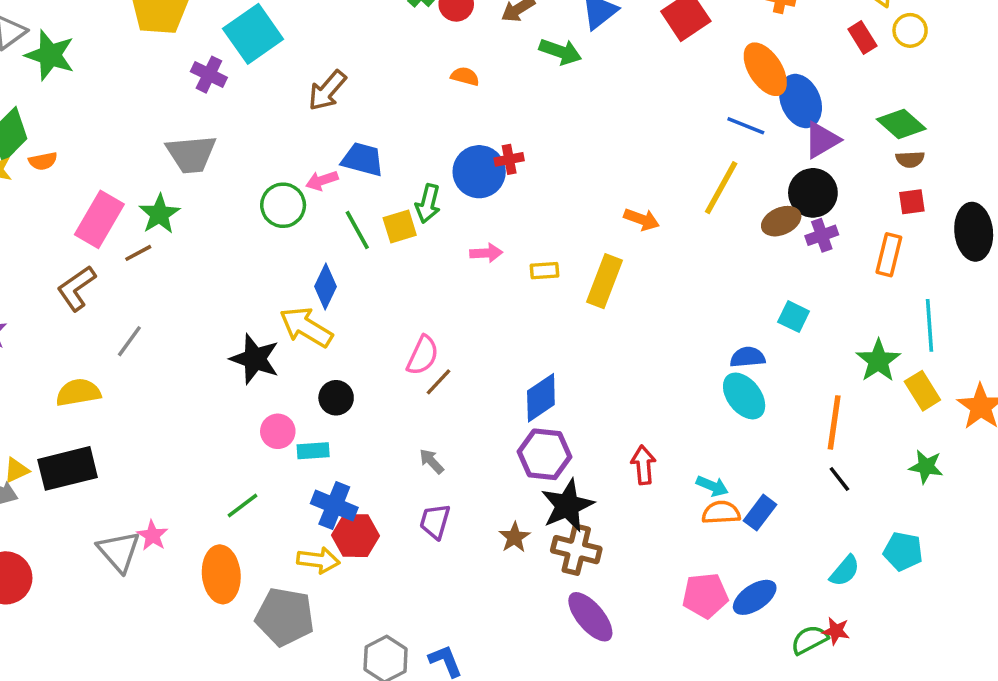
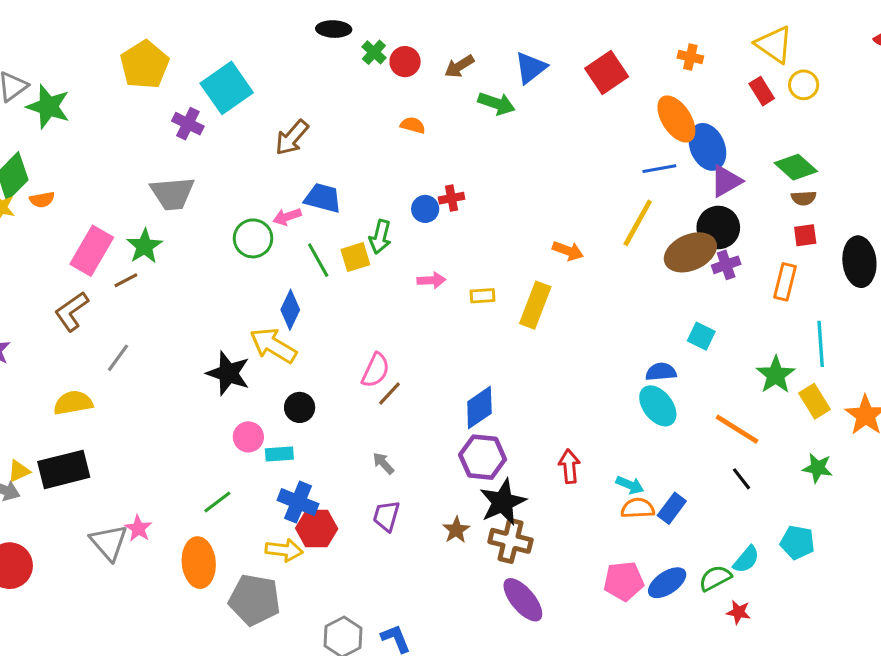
blue line: (746, 126) -> (659, 169), turned -32
blue circle: (479, 172) -> (425, 209), size x0.6
brown ellipse: (781, 221) -> (690, 252), size x1.5
orange line: (834, 422) -> (737, 429), turned -66
green semicircle: (809, 640) -> (715, 578), moved

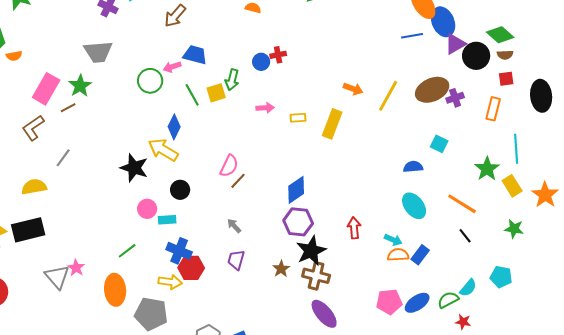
yellow line: (638, 223) -> (388, 96), moved
black circle: (718, 228) -> (476, 56), moved
cyan ellipse: (658, 406) -> (414, 206), moved

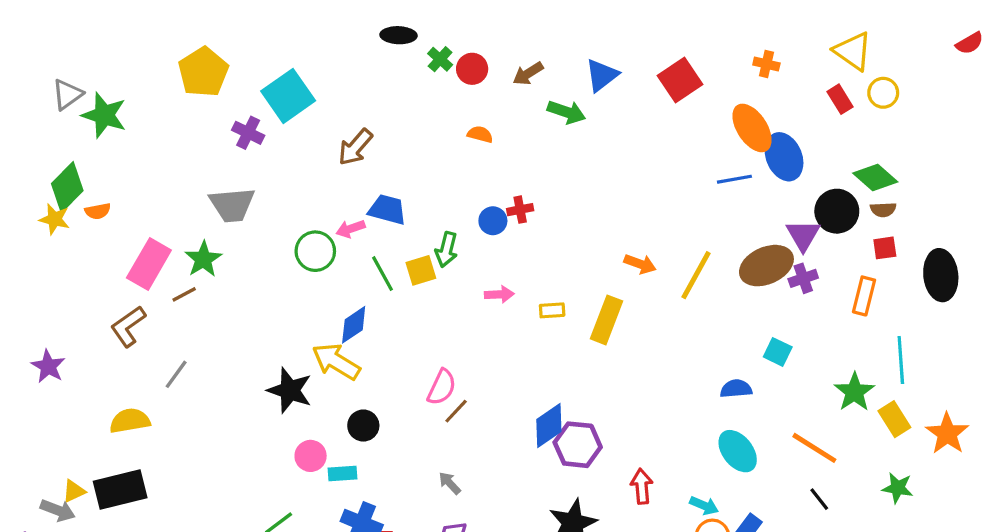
purple triangle: (455, 44) -> (803, 235), moved, turned -30
blue diamond: (174, 127) -> (354, 325), turned 30
purple hexagon: (298, 222) -> (578, 445), moved

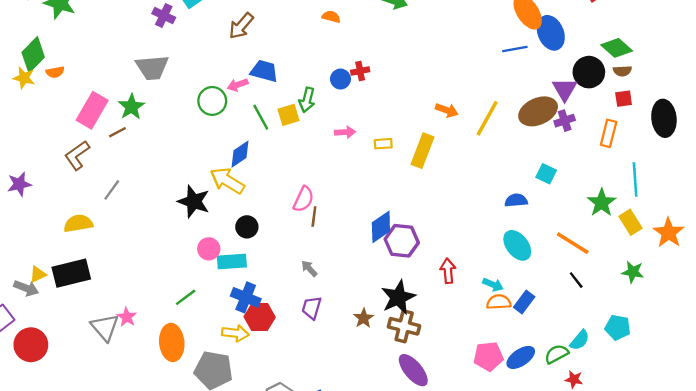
purple star: (48, 366) -> (19, 184), turned 30
brown line: (456, 411) -> (314, 217), turned -36
cyan rectangle: (343, 474) -> (232, 262), size x1.4

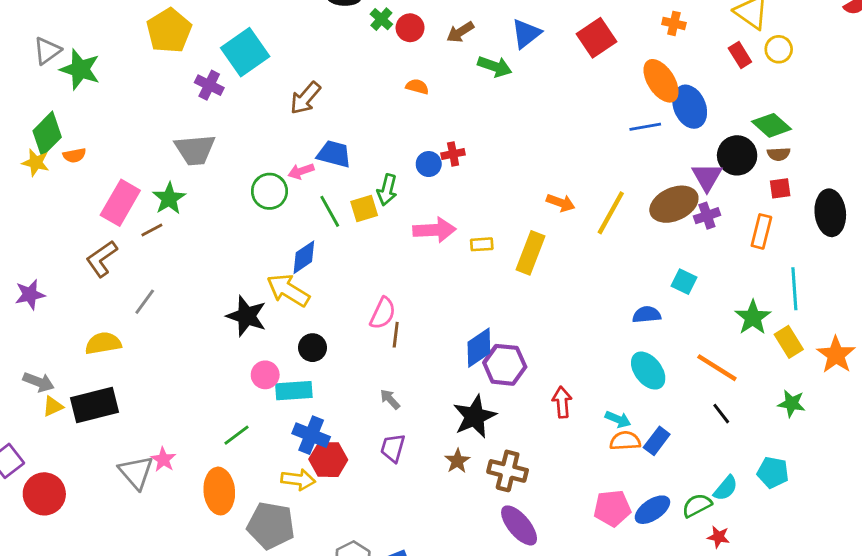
pink arrow: (345, 132) -> (434, 230), size x1.6
gray arrow: (26, 288) -> (39, 382), moved
black star: (398, 297) -> (475, 416), moved

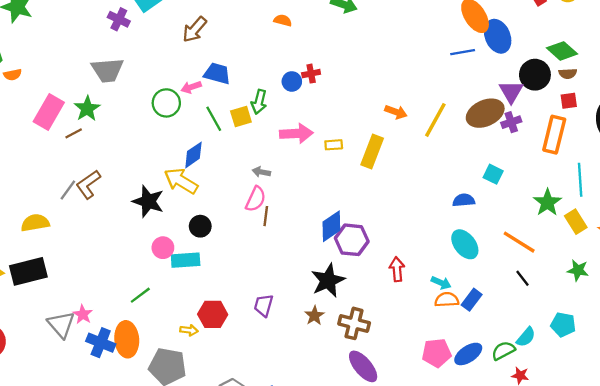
orange rectangle: (761, 231) -> (554, 135), size x1.4
brown L-shape: (102, 259) -> (88, 184), moved
gray arrow: (390, 399) -> (261, 172), moved, turned -36
blue cross: (311, 435) -> (101, 343), moved
yellow arrow: (298, 480) -> (189, 330), size x0.7

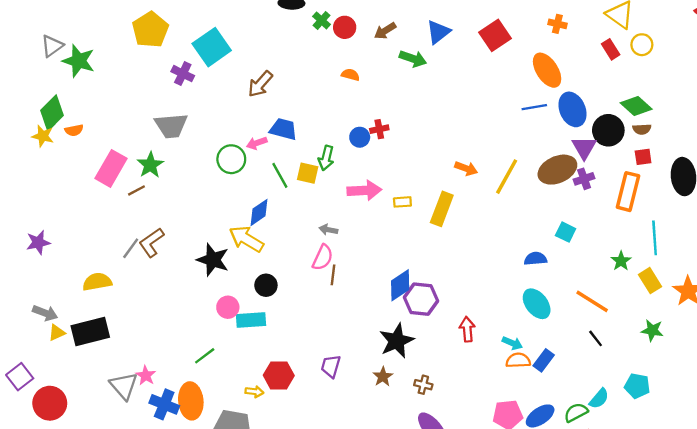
blue ellipse: (498, 36) -> (572, 109), moved
yellow square: (241, 117) -> (308, 173), turned 30
green star: (547, 202) -> (621, 261), size x0.7
brown cross: (354, 323) -> (423, 385), size x0.6

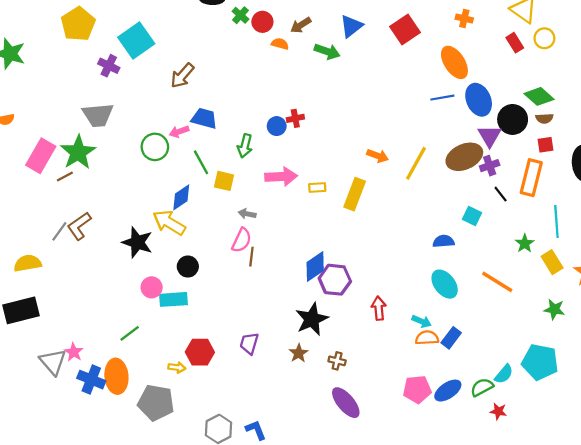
orange semicircle: (350, 75) -> (280, 44), moved
green star: (150, 165) -> (78, 152), size x1.4
yellow square: (308, 173) -> (224, 181), moved
black line: (596, 338) -> (501, 194), moved
cyan pentagon: (637, 386) -> (540, 362), size x1.5

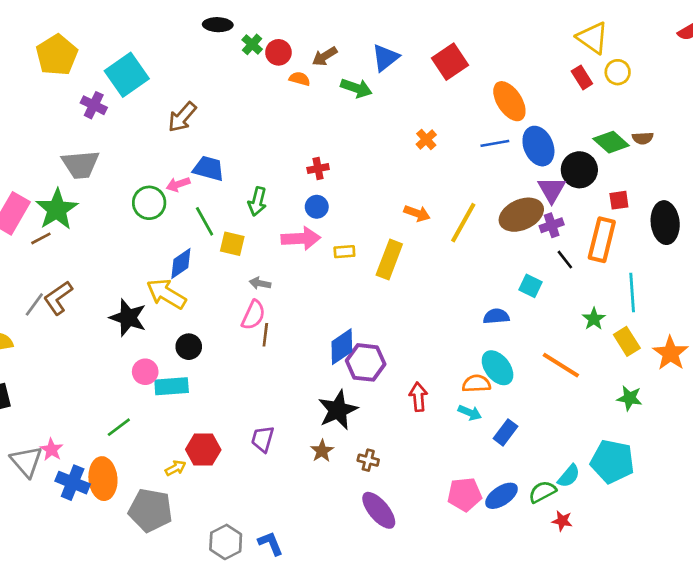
orange cross: (464, 19) -> (426, 139), moved, turned 35
brown semicircle: (544, 118) -> (643, 138), moved
blue circle: (277, 126) -> (317, 207), moved
orange semicircle: (427, 338) -> (476, 384), moved
yellow arrow: (177, 367) -> (176, 468), turned -35

